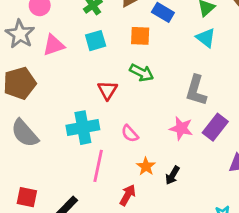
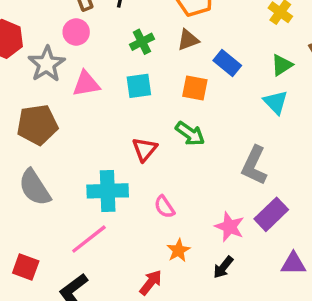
pink star: (181, 128) -> (229, 227), moved
pink line: (98, 166) -> (89, 239), moved, turned 32
black arrow: (172, 175) -> (223, 267), moved

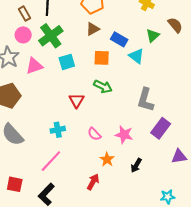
green cross: (142, 42) -> (51, 36), moved, size x1.6
cyan triangle: (276, 102) -> (136, 56), moved
cyan cross: (108, 191) -> (58, 130), size x0.6
pink star: (229, 227) -> (124, 135), moved

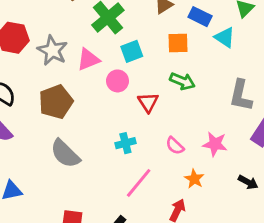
pink circle: (23, 35) -> (118, 81), moved
pink line: (51, 161) -> (139, 183), moved
black arrow: (136, 165) -> (248, 182), moved, turned -88

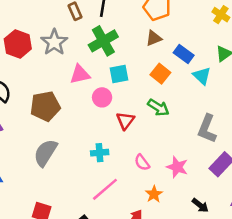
orange square: (178, 43) -> (160, 74), turned 30
gray star: (52, 50) -> (54, 42), moved
gray semicircle: (65, 154) -> (45, 153), turned 68

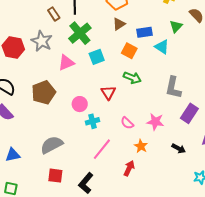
blue rectangle: (184, 54) -> (145, 32), turned -35
pink circle: (102, 97) -> (80, 104), moved
gray semicircle: (45, 153) -> (52, 145), moved, turned 40

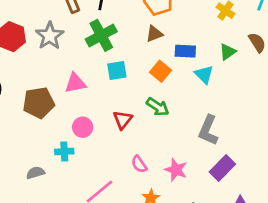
pink triangle: (66, 63) -> (75, 83), moved
cyan cross: (93, 121) -> (64, 152), moved
gray semicircle: (52, 145) -> (35, 173), size x0.6

